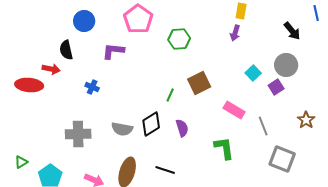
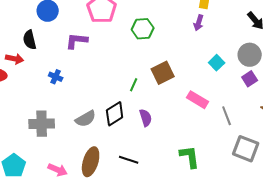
purple square: (276, 87) -> (250, 79), moved
gray semicircle: (122, 129) -> (86, 119), turned -40
green L-shape: (224, 148) -> (190, 157), moved

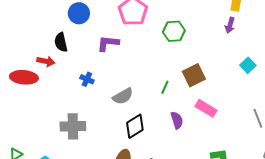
pink rectangle: (198, 100) -> (206, 108), moved
black diamond: (115, 114) -> (135, 126), moved
gray semicircle: (86, 119) -> (123, 96), moved

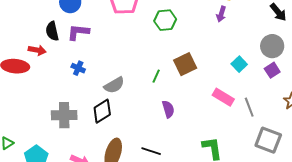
purple L-shape: (108, 43) -> (78, 32), moved
cyan square: (248, 65) -> (239, 64), moved
pink rectangle: (206, 108) -> (223, 97), moved
black diamond: (135, 126) -> (102, 111), moved

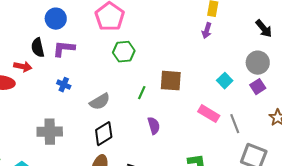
green hexagon: (165, 20) -> (124, 52), moved
brown square: (185, 64) -> (171, 81), turned 30
black diamond: (102, 111) -> (104, 134), moved

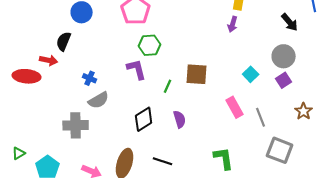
black semicircle: (38, 48) -> (64, 41), turned 36
purple L-shape: (64, 49) -> (137, 69), moved, turned 70
gray semicircle: (100, 102) -> (99, 100), moved
pink rectangle: (209, 114) -> (235, 107), turned 30
black diamond: (104, 134) -> (144, 119), moved

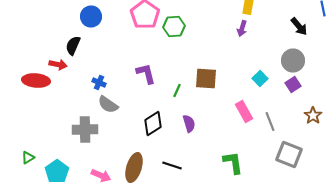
green hexagon: (150, 45) -> (174, 26), moved
gray semicircle: (99, 100) -> (108, 104), turned 65

